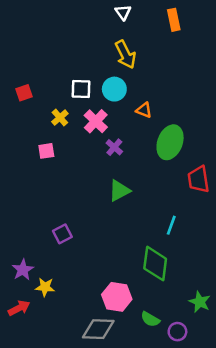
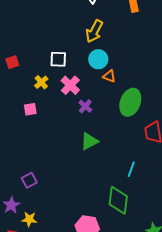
yellow arrow: (125, 54) -> (94, 31), turned 55
cyan circle: (114, 89) -> (98, 59), moved
purple square: (62, 234) -> (29, 180), moved

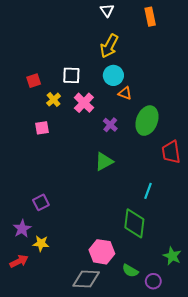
red square: (12, 62) -> (34, 81), moved
purple cross: (85, 106) -> (110, 125), moved

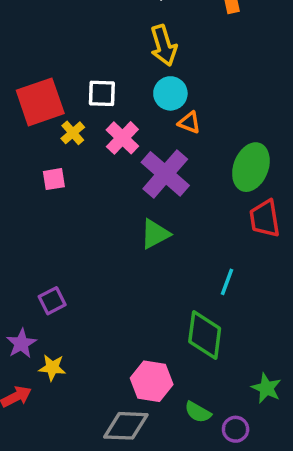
yellow arrow: (109, 46) -> (164, 45), turned -45
red square: (34, 81) -> (40, 102), size x2.0
green ellipse: (147, 121) -> (251, 167), moved
purple cross: (110, 125) -> (165, 174), size x2.0

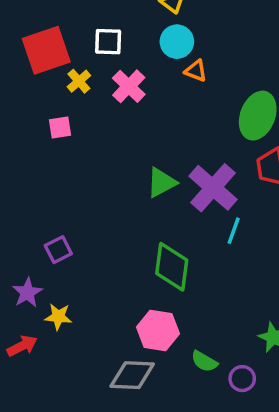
purple cross: (165, 174) -> (213, 188), moved
green diamond: (205, 335) -> (172, 267), moved

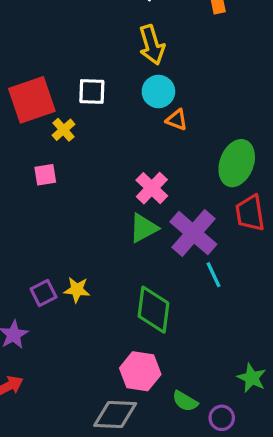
pink cross: (129, 86) -> (152, 188), moved
cyan line: (234, 231) -> (213, 275), turned -45
yellow star: (58, 317) -> (77, 290), moved

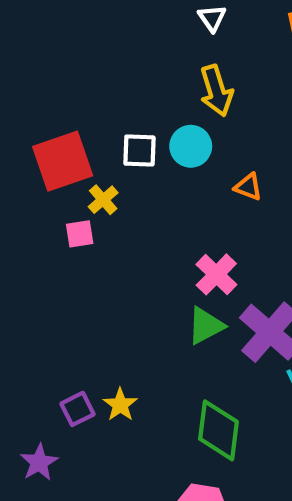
cyan circle: (158, 92) -> (191, 146), moved
pink square: (45, 175) -> (80, 234), moved
yellow star: (77, 290) -> (120, 405), turned 30

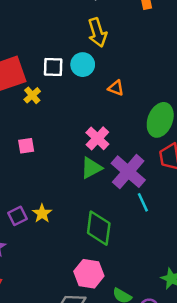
pink square: (80, 234) -> (26, 146), moved

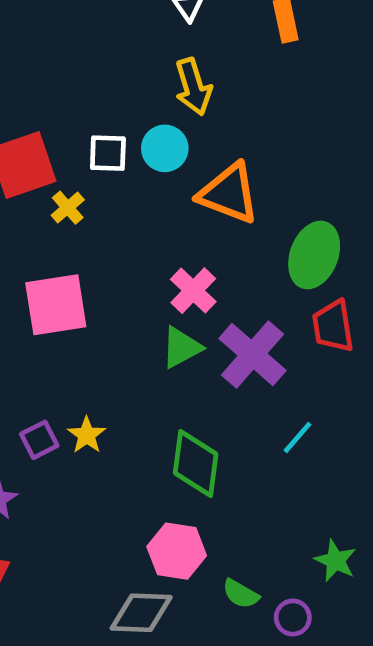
orange triangle: (116, 88) -> (229, 193), size x2.0
pink square: (26, 146) -> (56, 305), size x2.0
cyan line: (143, 202) -> (298, 437), moved, turned 66

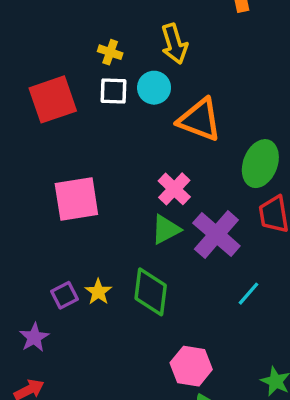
yellow cross: (68, 208) -> (110, 52), moved, turned -30
green diamond: (196, 464) -> (151, 292), moved
pink hexagon: (177, 551) -> (191, 366), moved

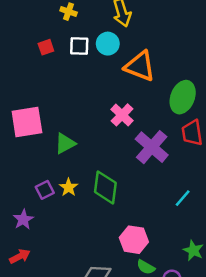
yellow cross: (110, 52) -> (69, 12), moved
red square: (53, 99) -> (46, 47), moved, size x0.5
pink square: (76, 199) -> (27, 122), moved
green triangle: (166, 229) -> (65, 143), moved
cyan line: (249, 294) -> (183, 198), moved

